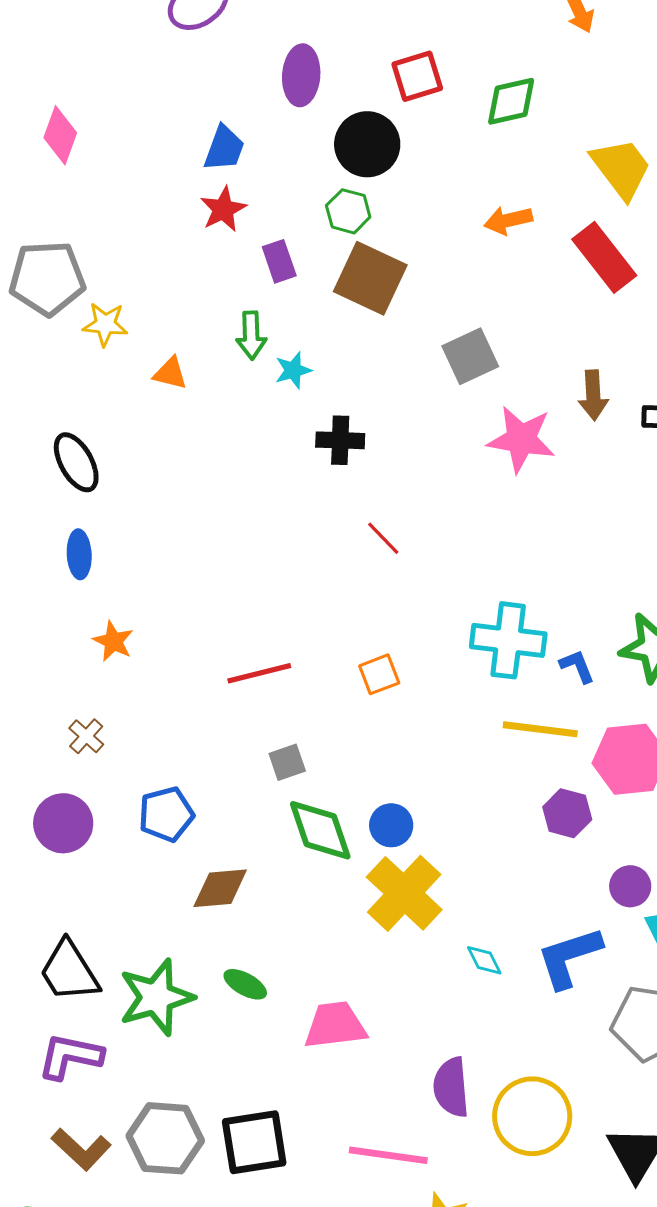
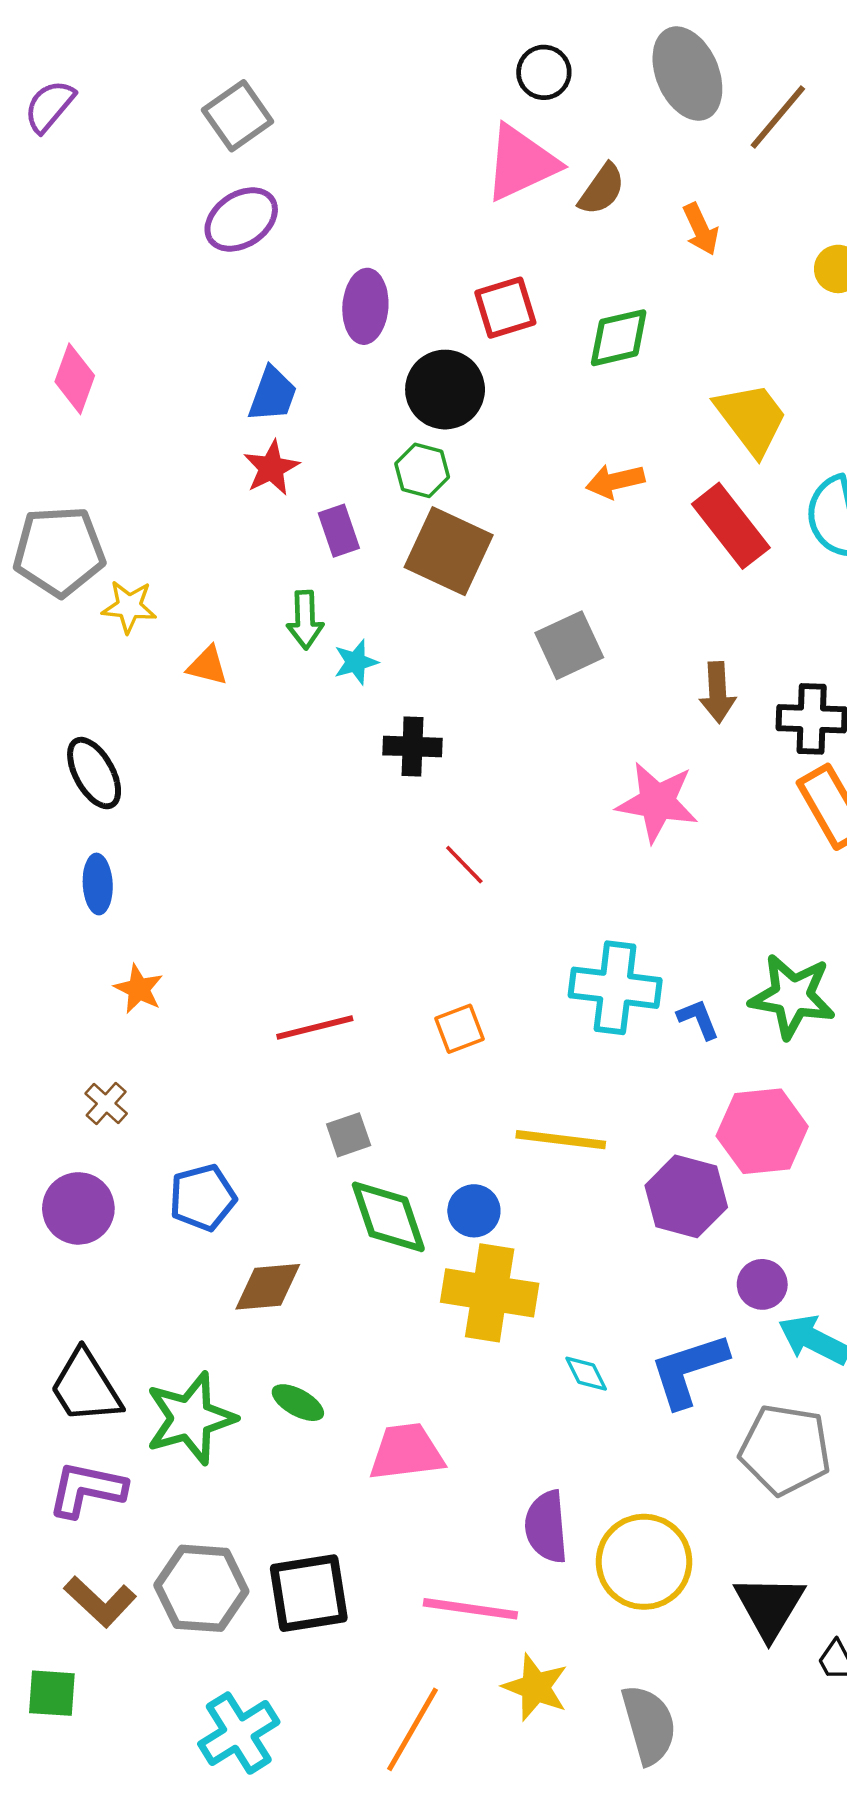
pink star: (521, 439) -> (657, 802), moved
yellow line: (540, 729) -> (561, 1140), moved
purple hexagon: (567, 813) -> (686, 1196), size x1.4
yellow cross: (404, 893) -> (490, 1293), turned -34

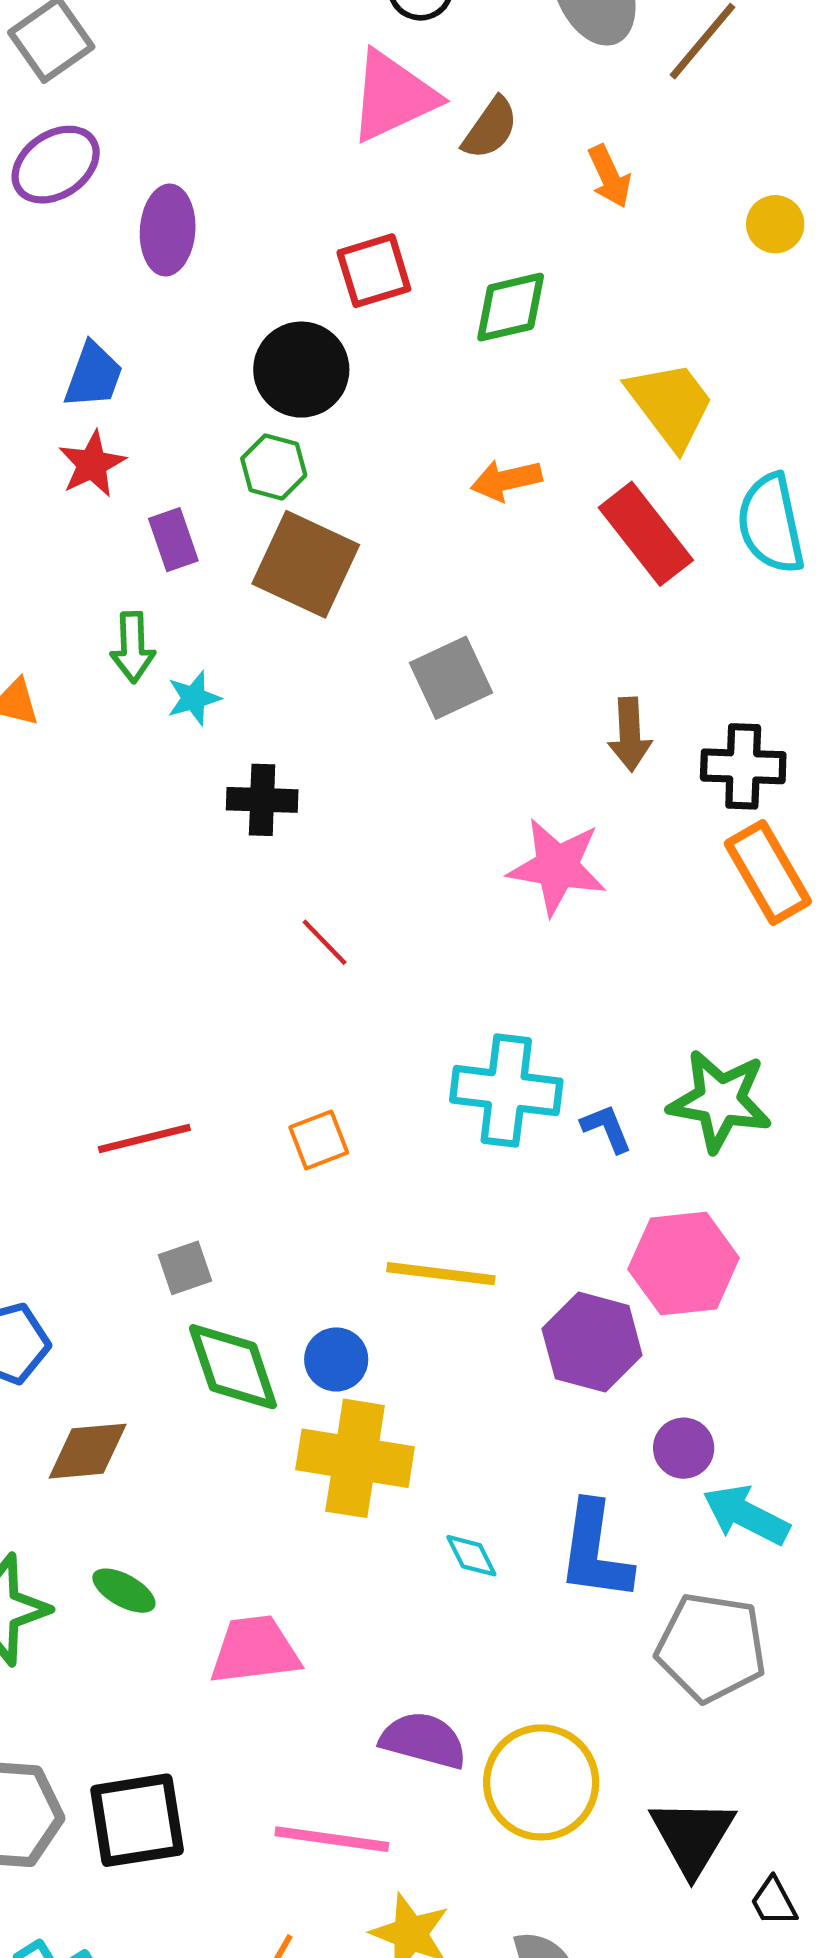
purple ellipse: (365, 306) -> (168, 230), moved
blue L-shape: (689, 1370) -> (595, 1551), turned -64
purple semicircle: (546, 1527) -> (423, 1740), turned 110

